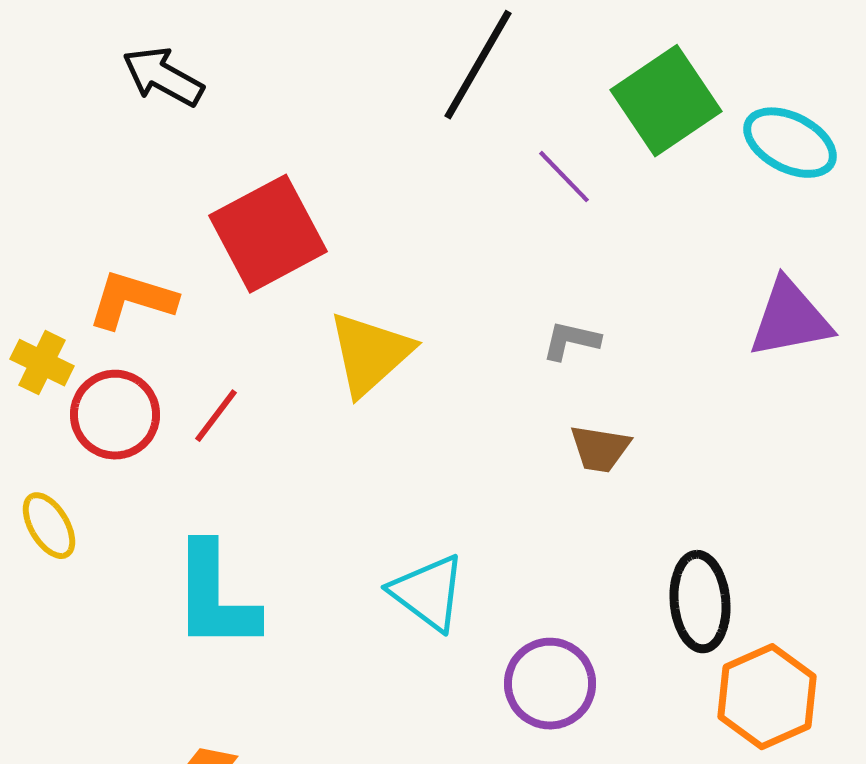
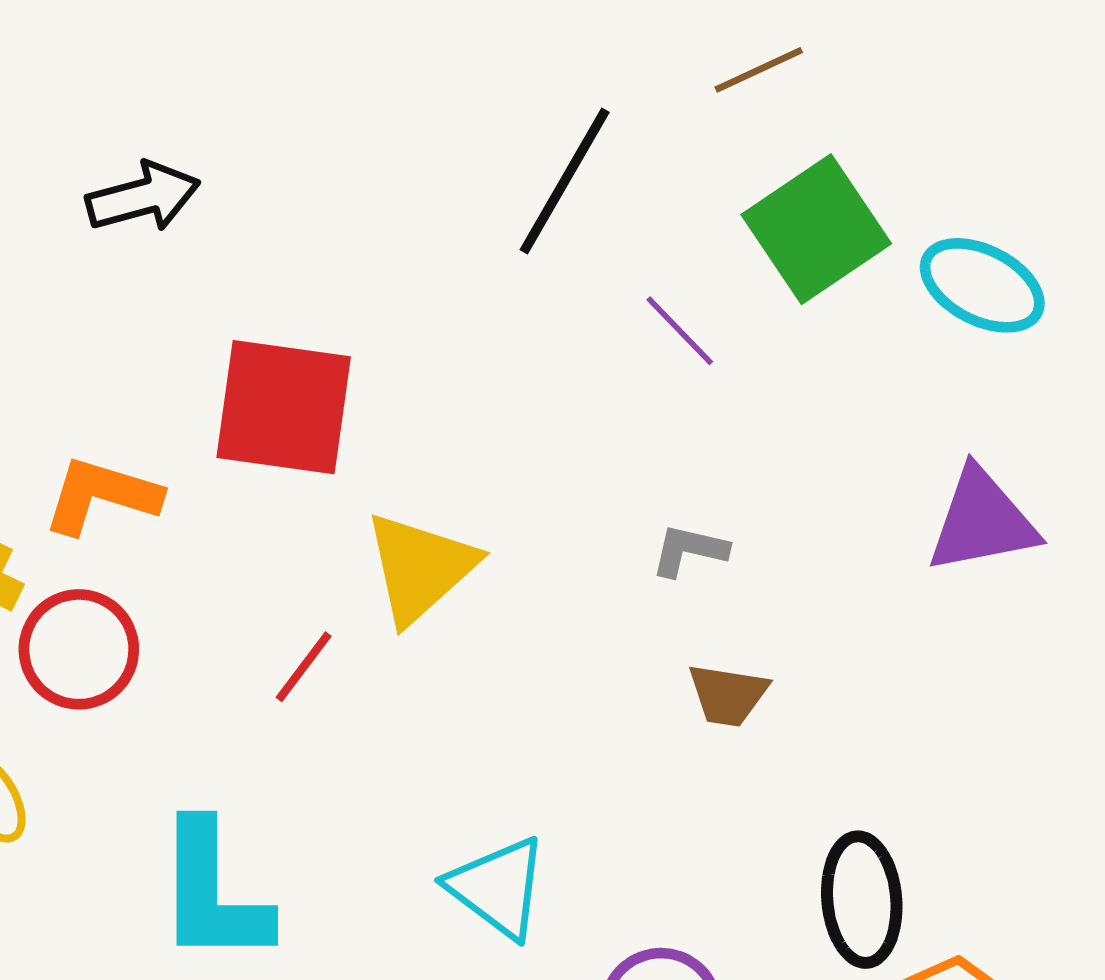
black arrow: (163, 77) -> (143, 197), turned 136
red square: (268, 234) -> (284, 407), turned 36
red line: (216, 416) -> (304, 667), moved

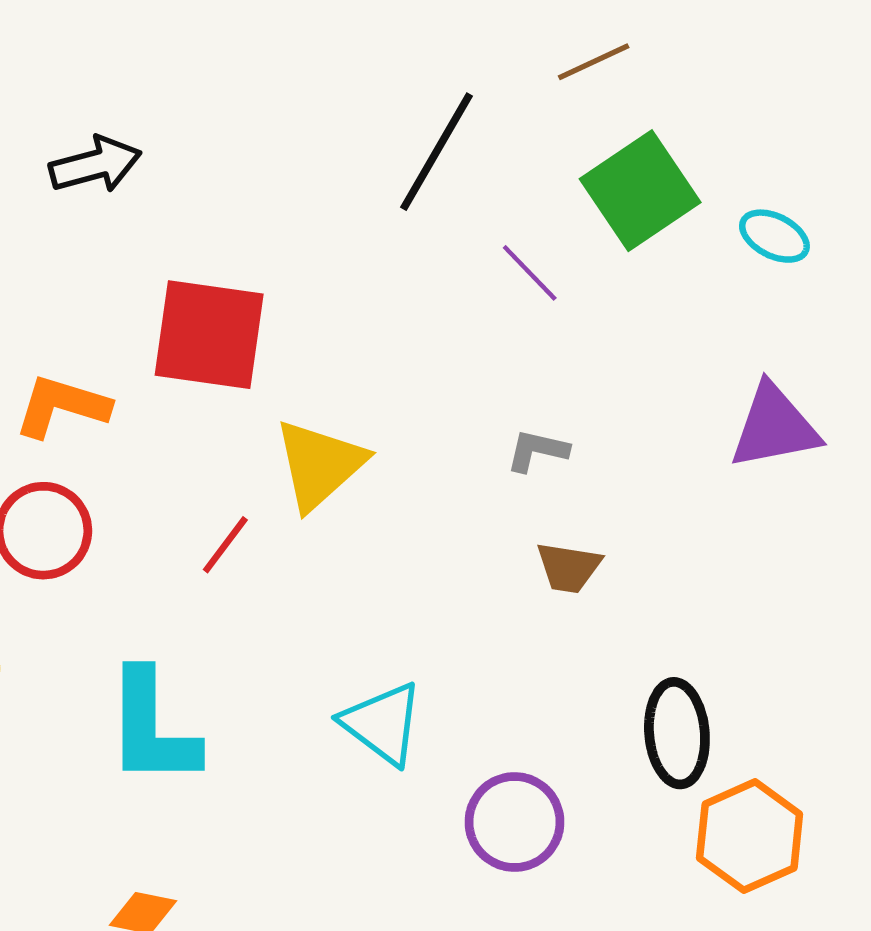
cyan ellipse: (982, 285) -> (774, 236), size x0.7

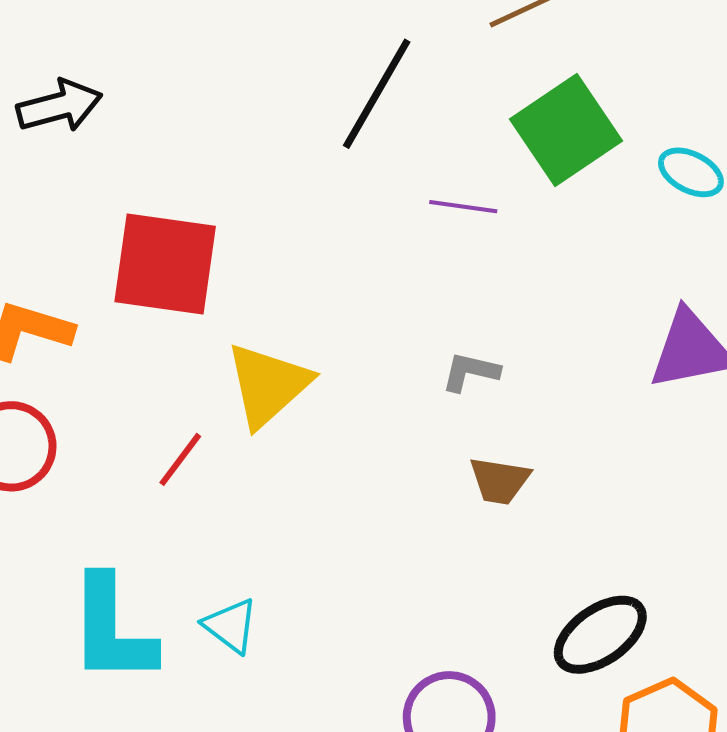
purple line: (530, 273) -> (463, 207), turned -38
cyan triangle: (382, 723) -> (231, 626), moved, size x0.7
black ellipse: (677, 733) -> (600, 635), turned 60

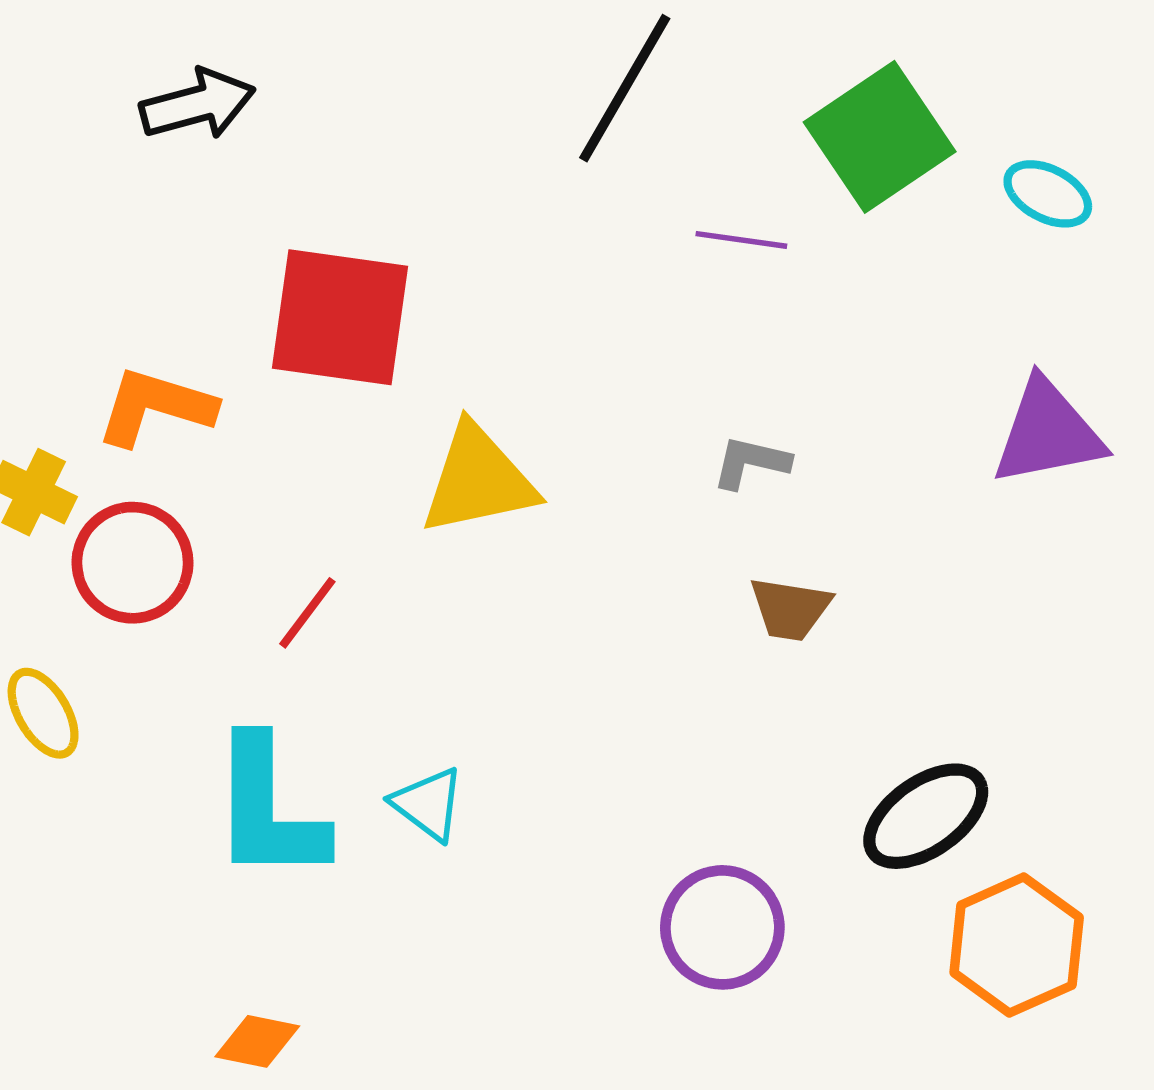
yellow triangle: (268, 385) -> (478, 480), turned 30
red line: (180, 459) -> (307, 613), moved

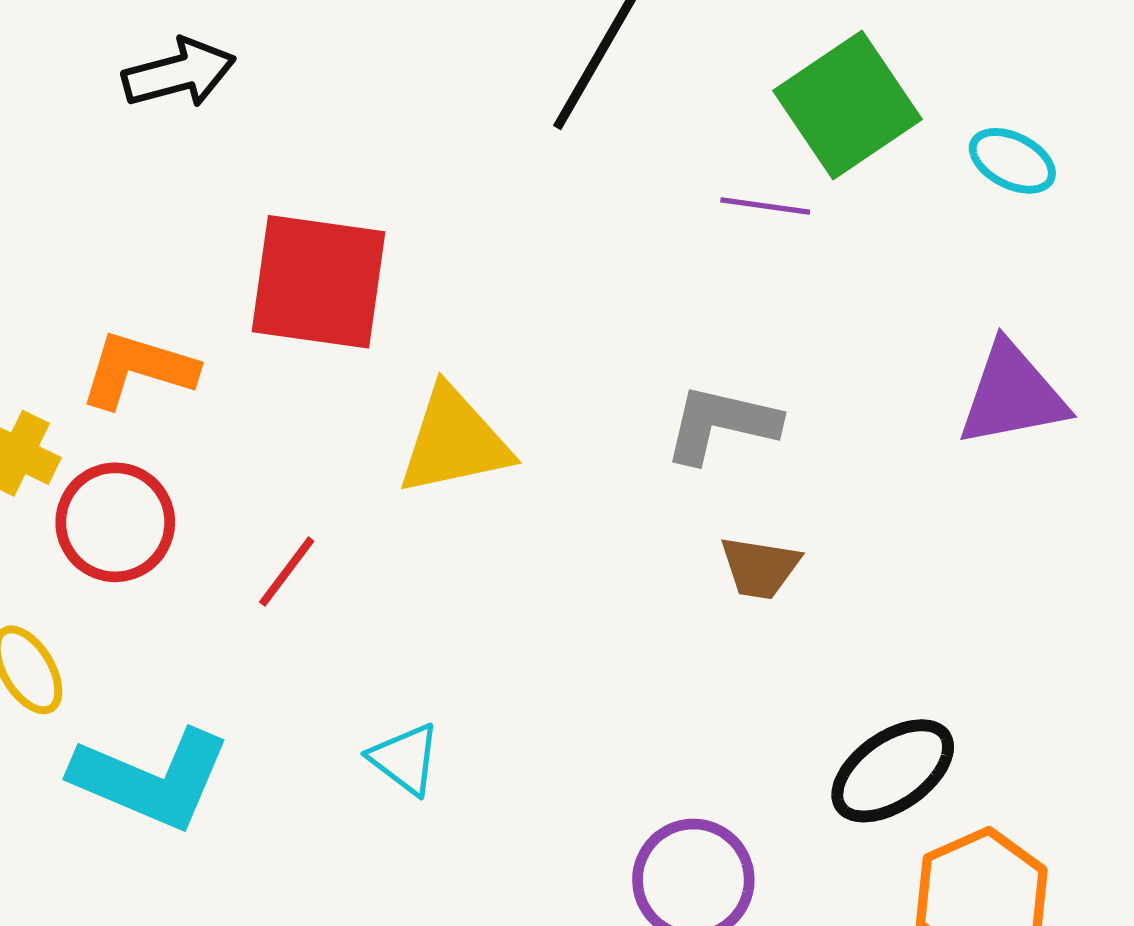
purple line: (741, 240) -> (765, 206), moved
gray L-shape: (751, 462) -> (721, 424), size x1.5
cyan L-shape: (268, 809) -> (151, 779), moved, turned -67

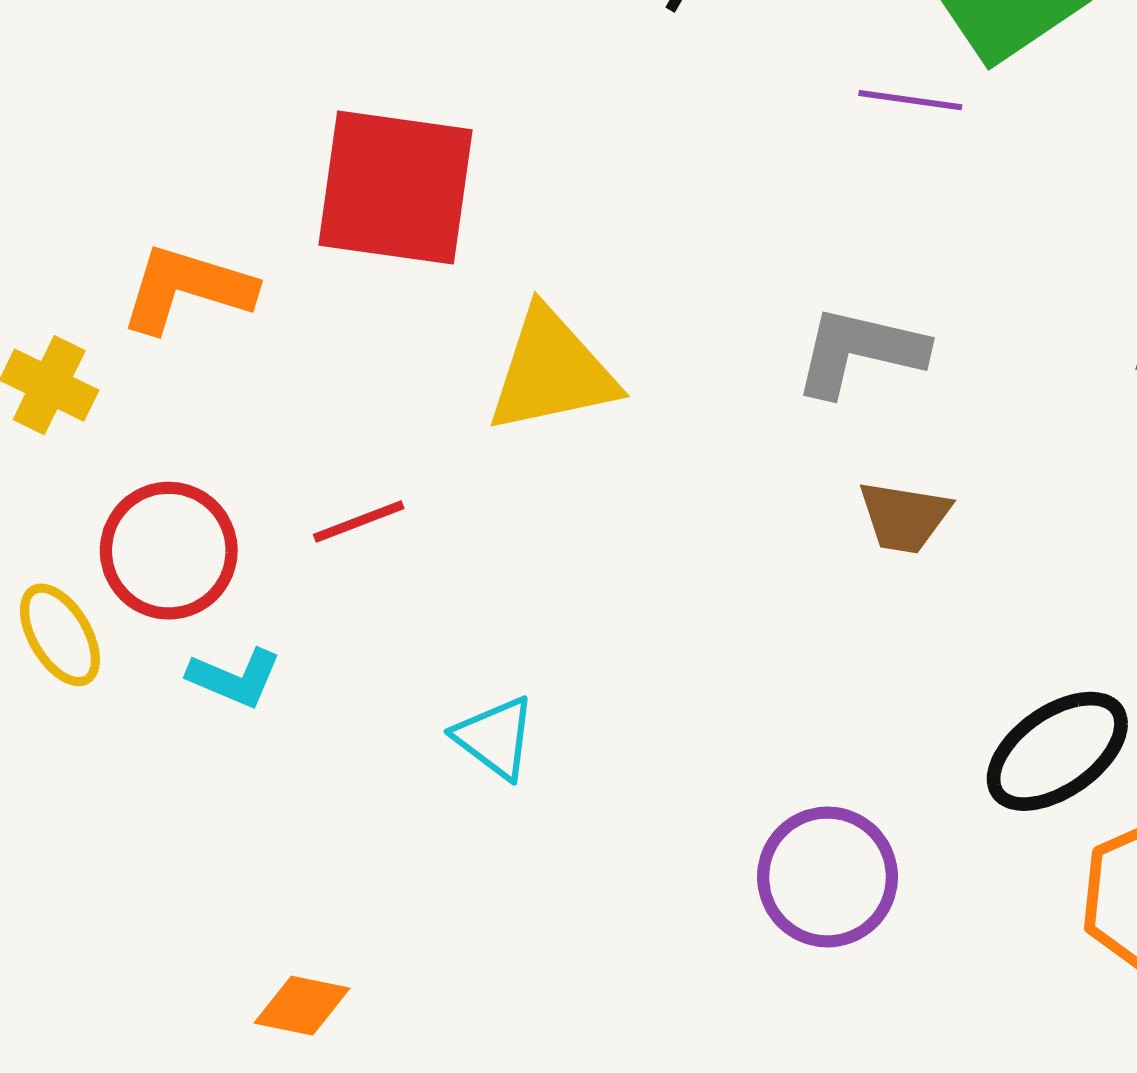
red circle: (115, 522) -> (169, 551), moved
red line: (287, 572) -> (359, 522), turned 32
cyan L-shape: (151, 779) -> (235, 678), moved, size x0.5

